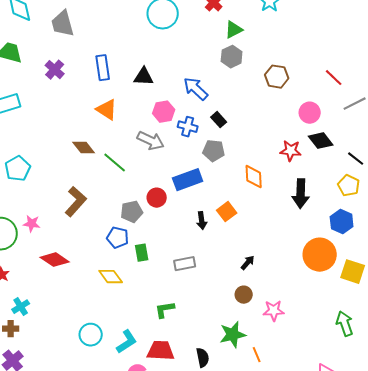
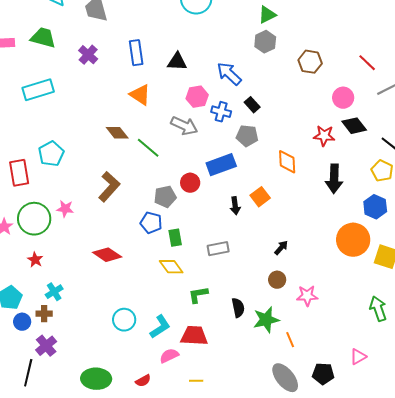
red diamond: (55, 260) -> (107, 255), moved
yellow diamond: (111, 277) -> (171, 267), moved
black semicircle: (203, 358) -> (238, 308), moved

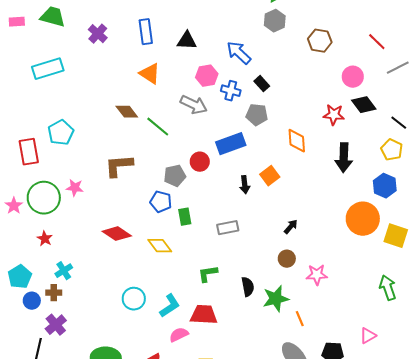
brown L-shape: (109, 187) -> (119, 166), turned -136
yellow diamond: (171, 267) -> (160, 246), moved

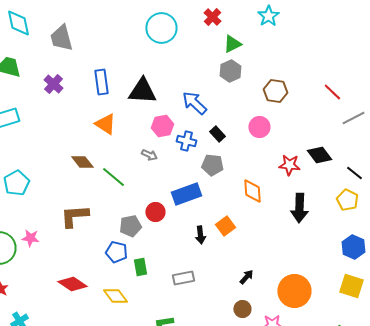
black triangle: (187, 41) -> (142, 91), size x1.4
pink circle: (353, 77) -> (259, 127), moved
gray arrow: (194, 105) -> (149, 155), size x0.6
blue hexagon: (385, 186) -> (353, 247), moved
orange circle: (363, 219) -> (294, 291), moved

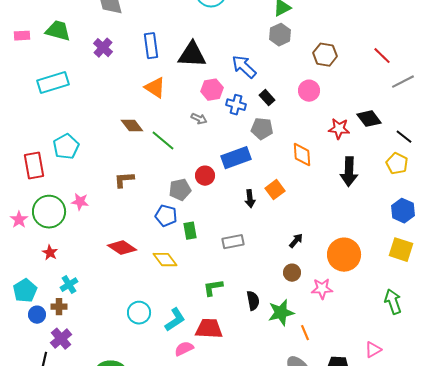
brown L-shape: (74, 216) -> (124, 180), size x0.7

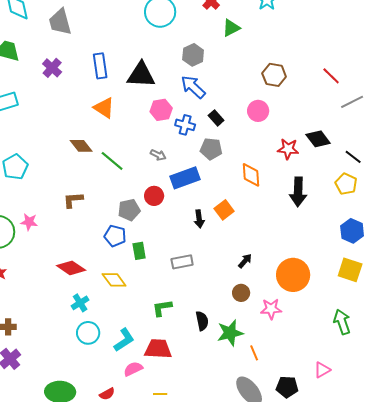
gray hexagon: (280, 35) -> (193, 55), moved
gray arrow: (199, 119) -> (158, 155), moved
cyan cross: (69, 285) -> (80, 303), moved

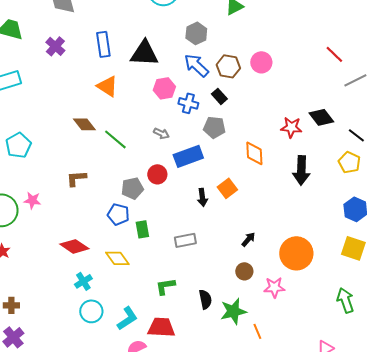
brown hexagon: (274, 75) -> (228, 66), moved
pink circle: (258, 111) -> (261, 62), moved

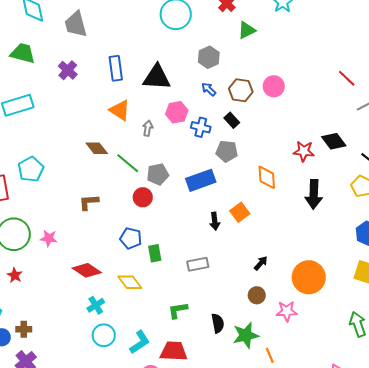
blue arrow: (196, 65) -> (209, 89), size x0.6
gray arrow: (161, 133) -> (148, 128), moved, turned -105
red circle: (157, 174) -> (143, 197), moved
gray pentagon: (132, 188) -> (158, 174), moved
pink star: (32, 200) -> (49, 238), moved

